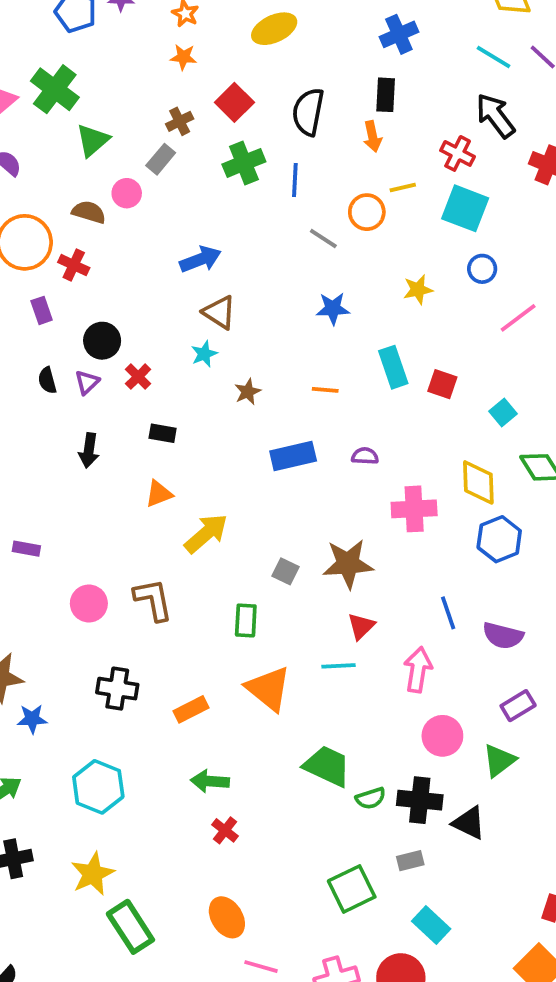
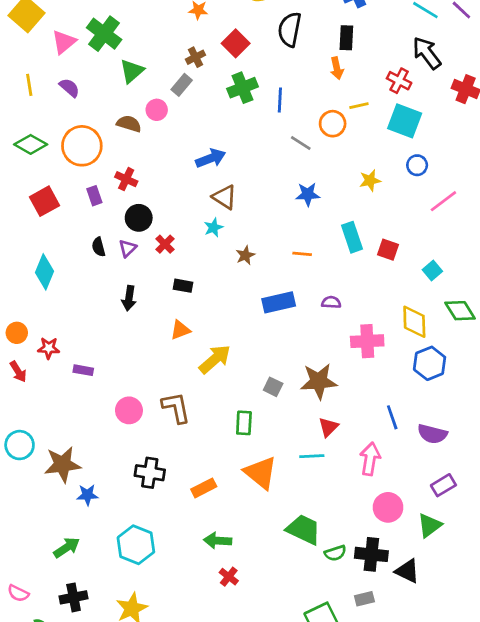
black semicircle: (308, 112) -> (290, 29), moved
red cross: (74, 265) -> (126, 179), moved

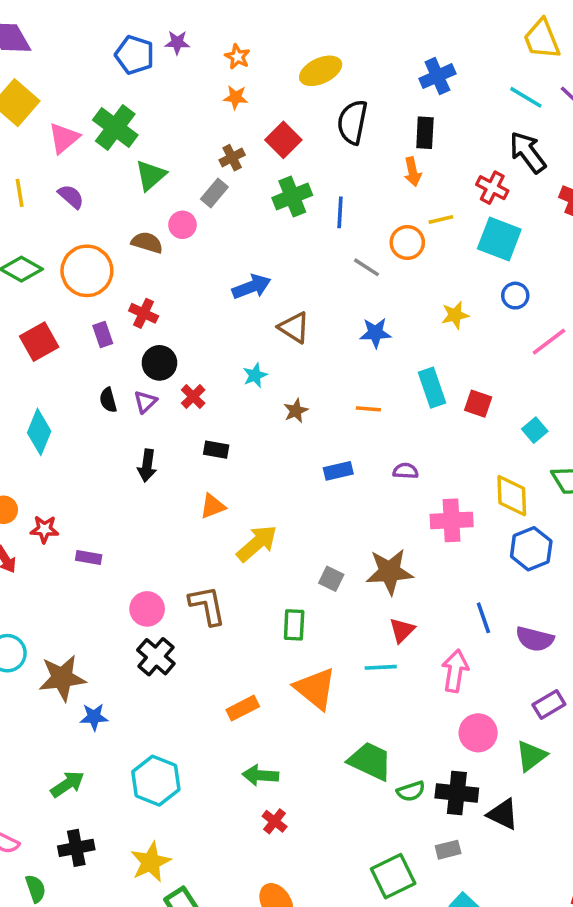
brown triangle: (225, 197) -> (294, 327), moved
blue rectangle: (279, 302) -> (338, 471), size x0.7
black cross: (150, 473) -> (156, 657), moved, turned 32

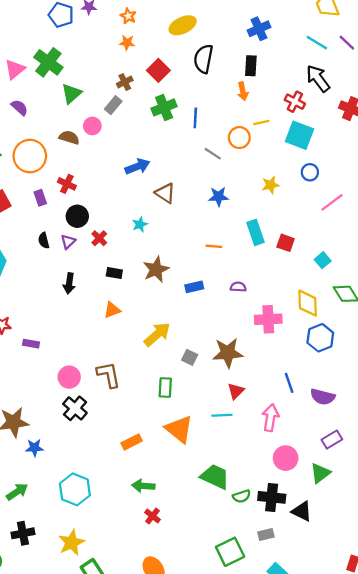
brown star: (296, 411) -> (156, 269), moved, size x1.6
yellow arrow: (257, 543) -> (157, 334), moved

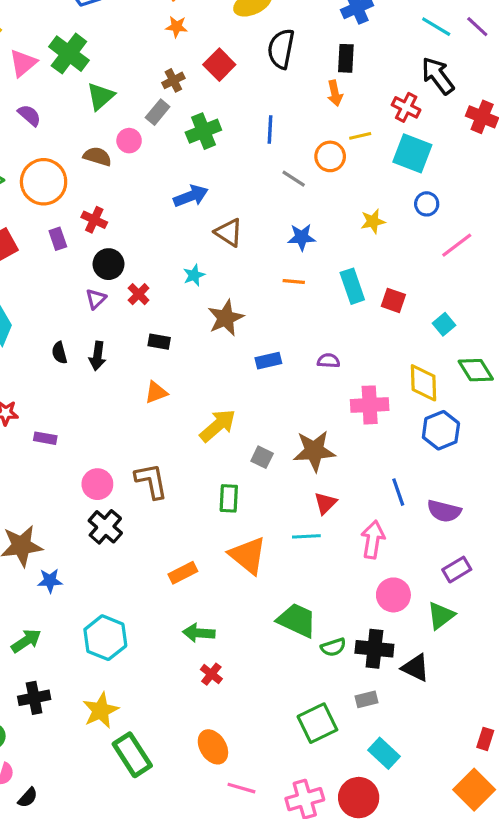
green cross: (164, 107) -> (203, 131), moved
black semicircle: (44, 241) -> (59, 353), moved
orange line: (214, 246) -> (294, 281), moved
brown star: (156, 269) -> (226, 318), moved

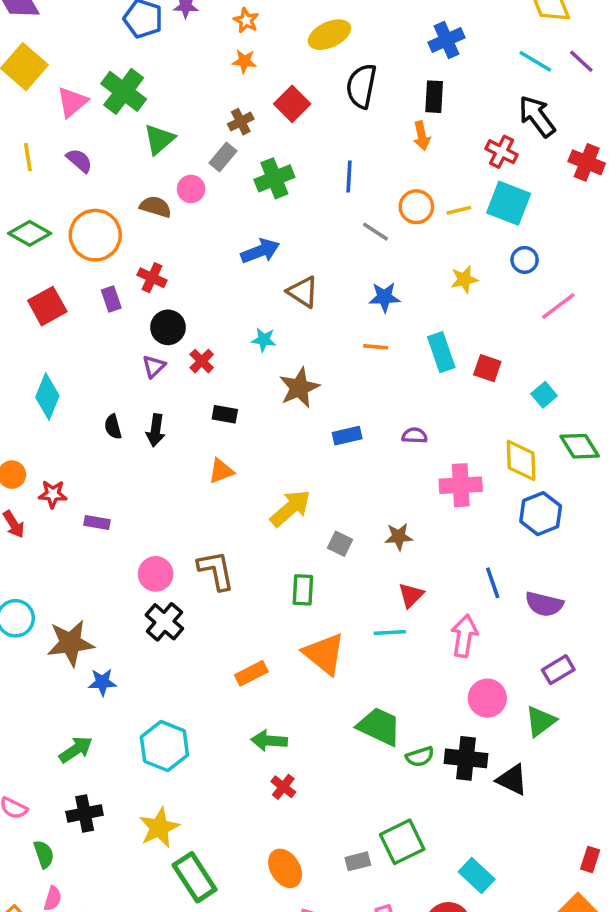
yellow line: (360, 136) -> (459, 210), moved
cyan star: (194, 275) -> (264, 340), turned 30
brown star: (314, 451) -> (399, 537), size x0.6
gray rectangle: (367, 699) -> (358, 861), moved

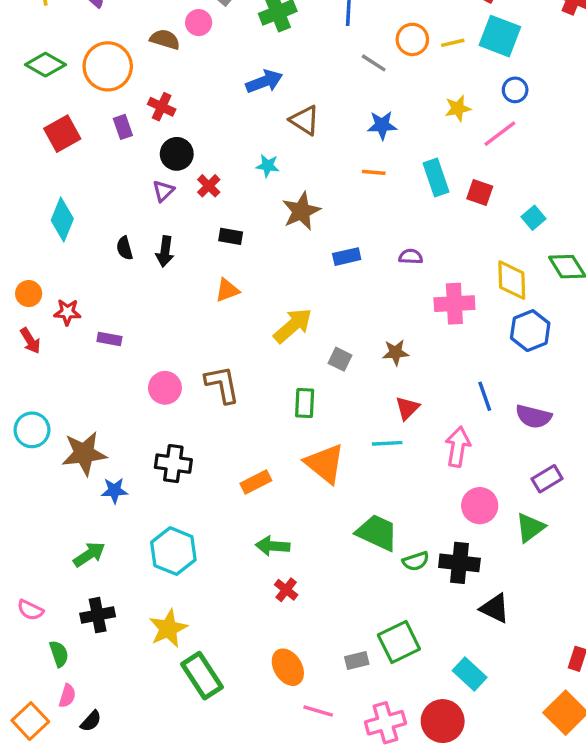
pink line: (558, 306) -> (500, 134), moved
black cross: (164, 622) -> (173, 464), moved, turned -33
black triangle: (512, 780) -> (495, 608), moved

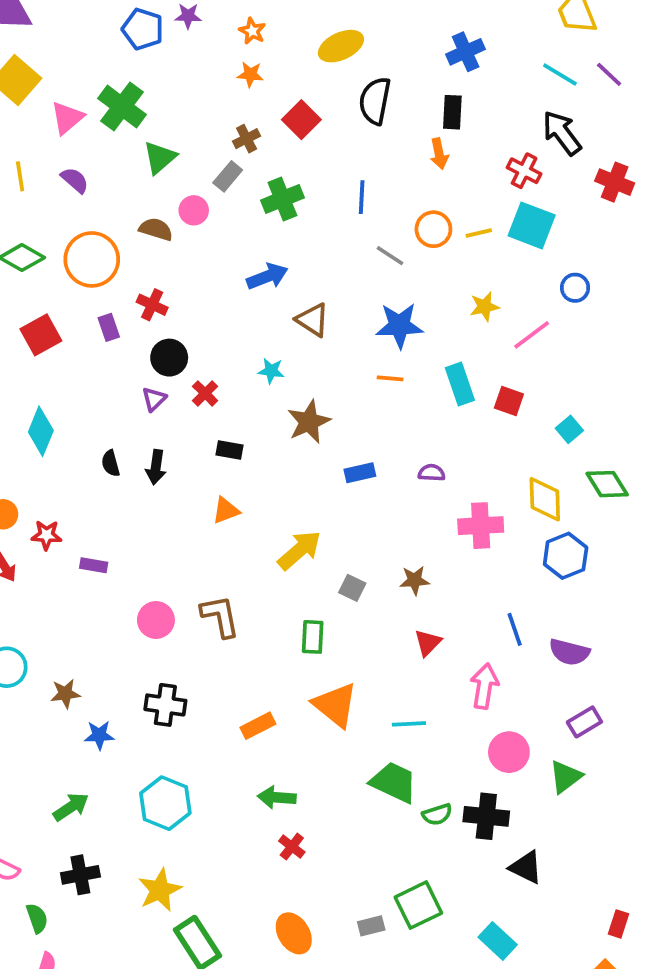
blue circle: (515, 90) -> (575, 288), moved
blue star: (382, 125) -> (399, 325), size x1.4
cyan line: (387, 443) -> (409, 724), moved
brown star: (84, 453) -> (65, 694), size x0.6

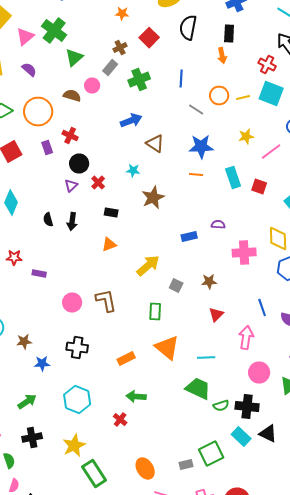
blue rectangle: (360, 473) -> (189, 236), moved
red cross: (292, 847) -> (120, 420), moved
cyan rectangle: (498, 941) -> (241, 436), moved

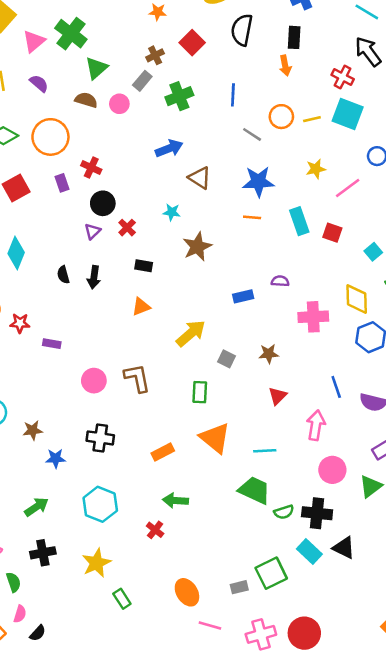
brown semicircle: (72, 96) -> (86, 100), moved
green rectangle: (94, 474) -> (122, 599), size x0.6

